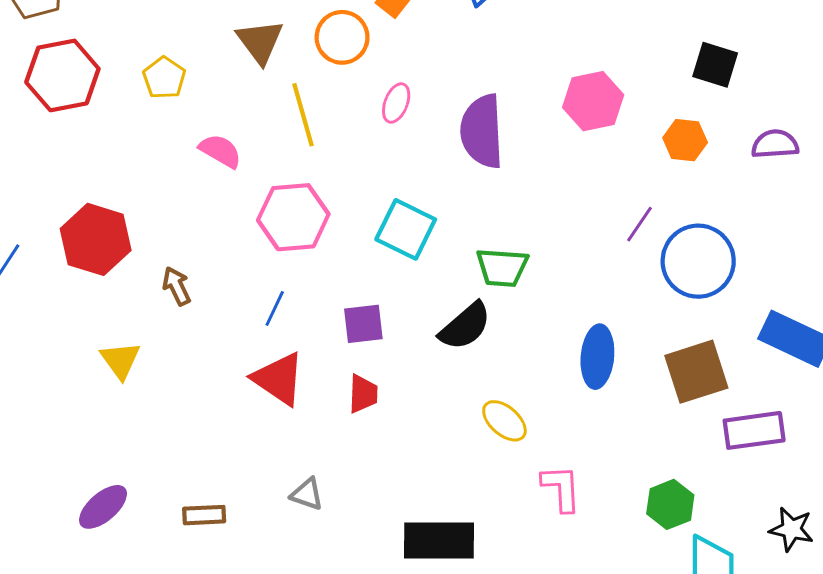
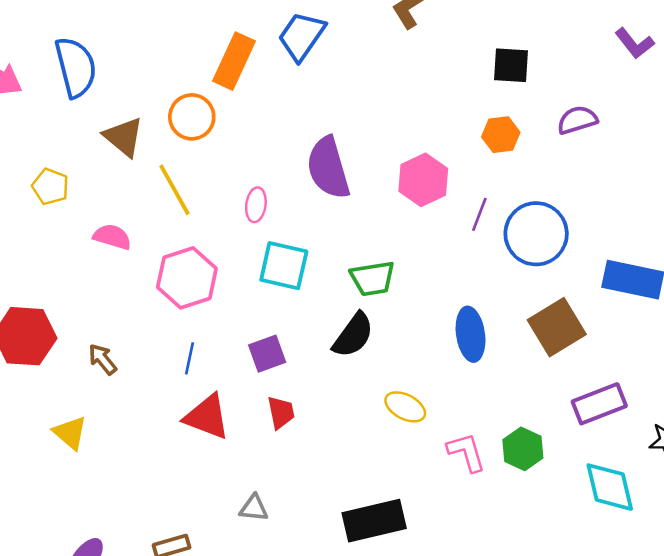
pink hexagon: (593, 101) -> (423, 180), moved
pink ellipse: (396, 103) -> (256, 205), moved
purple rectangle: (754, 430) -> (599, 404), moved
green hexagon: (670, 504) -> (523, 449), moved

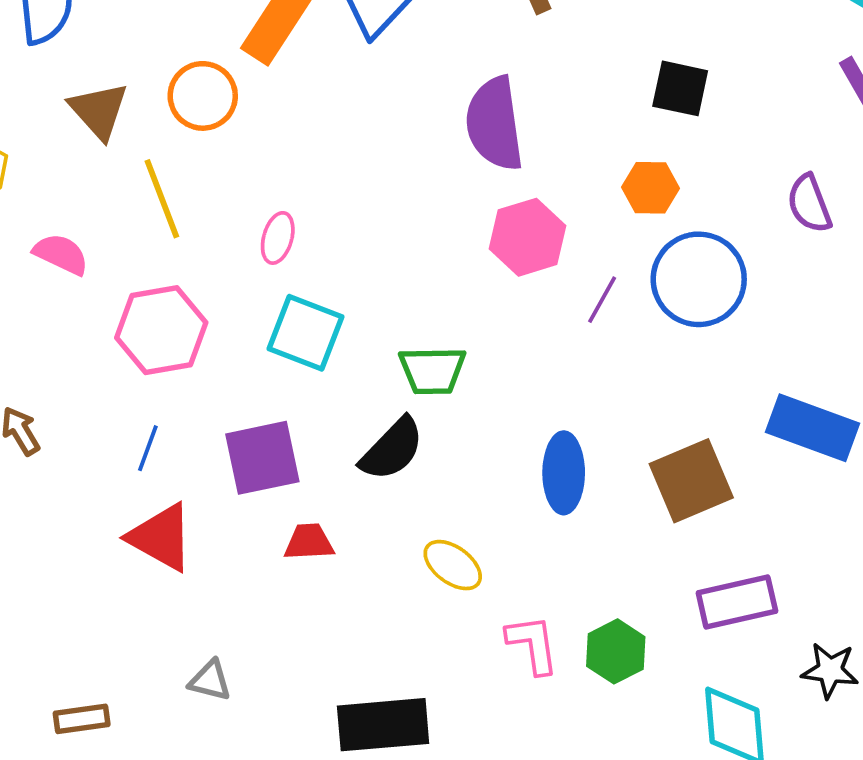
purple semicircle: (577, 120) -> (809, 204), moved, turned -102
purple semicircle: (328, 168) -> (495, 124), moved
blue circle: (536, 234) -> (699, 279), moved
purple square: (267, 354) -> (262, 458), size x1.4
red trapezoid: (281, 412) -> (309, 542), moved, turned -90

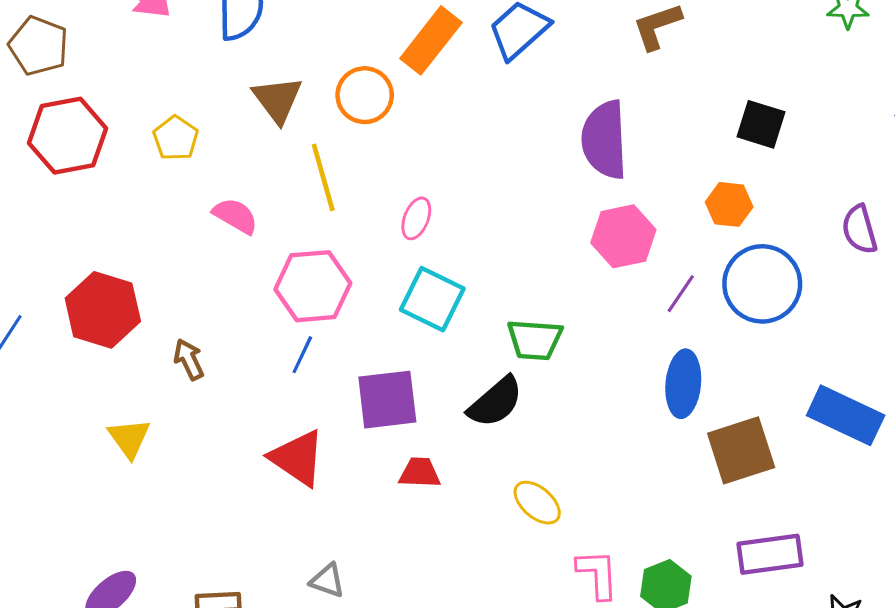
blue line: (148, 448) -> (302, 355), moved
blue ellipse: (564, 473) -> (683, 384), moved

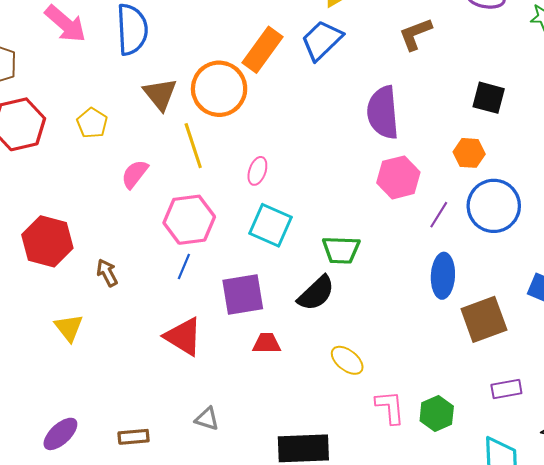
orange circle: (365, 95) -> (219, 89), size x1.4
pink semicircle: (235, 216) -> (135, 174), turned -80
purple rectangle: (770, 554) -> (506, 389), size x0.7

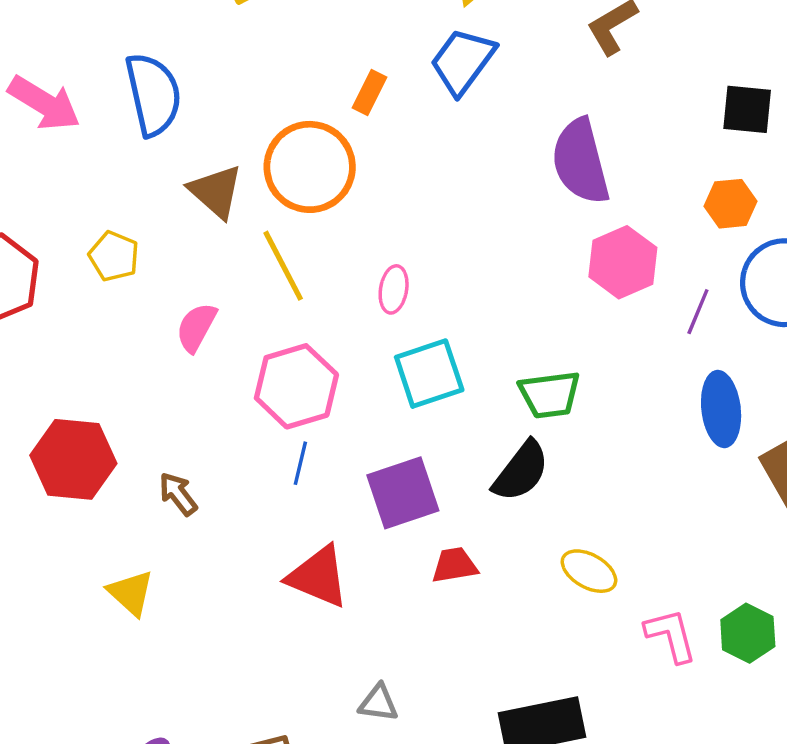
orange rectangle: (263, 50) -> (369, 93), size x0.6
cyan square: (270, 225) -> (429, 374), turned -33

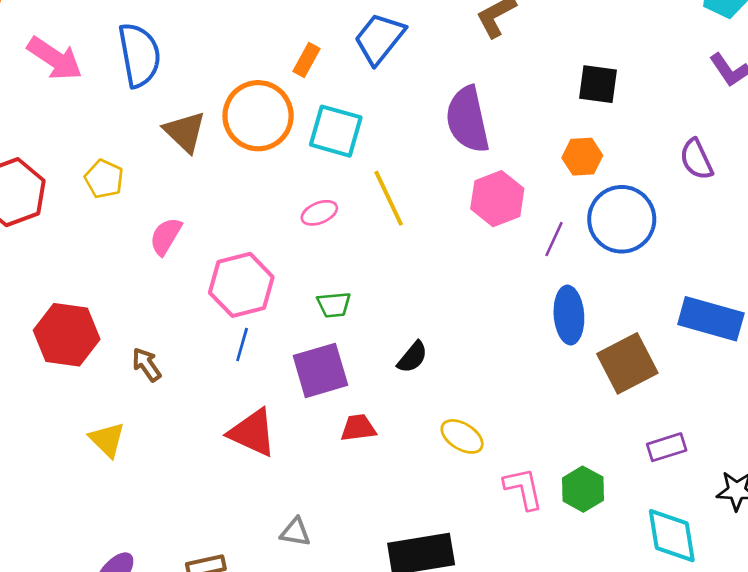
yellow line: (283, 266) -> (389, 198), moved
pink ellipse: (394, 289) -> (319, 213), turned 56
cyan square: (429, 374) -> (336, 131), moved, turned 32
green trapezoid: (550, 395) -> (334, 305), moved, size x0.7
black semicircle: (521, 471) -> (412, 357), size x0.7

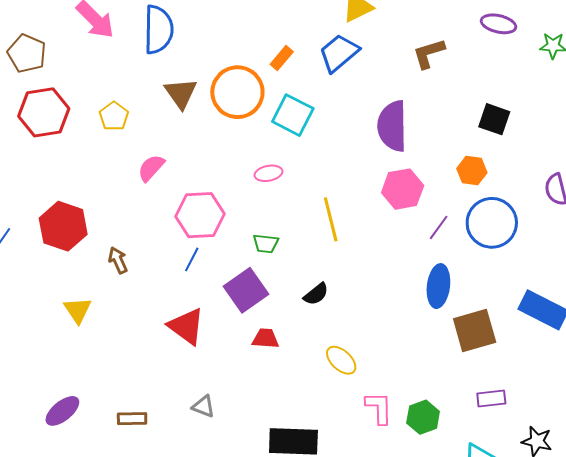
yellow line: (389, 198) -> (331, 219), moved
purple square: (320, 370) -> (246, 290), turned -30

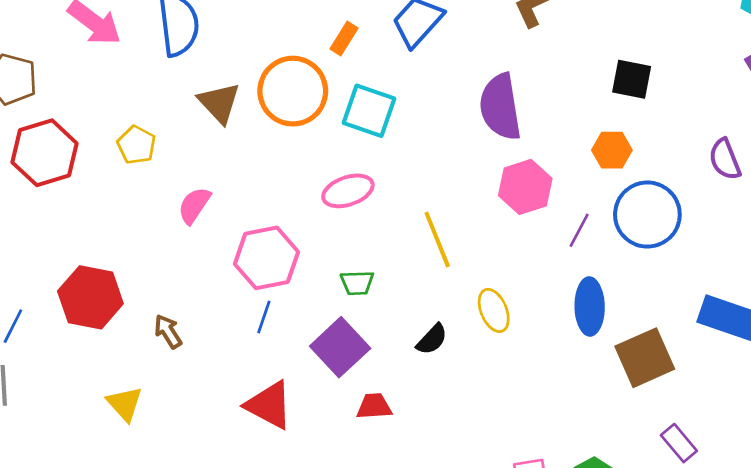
pink ellipse: (268, 173) -> (348, 191), size x1.4
yellow ellipse: (341, 360) -> (494, 310), moved, turned 32
purple rectangle: (491, 398) -> (679, 443), turned 64

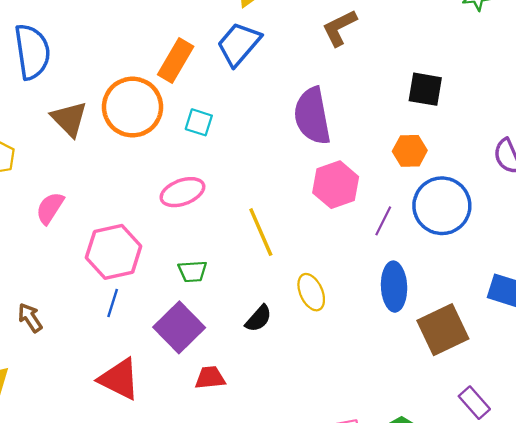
orange rectangle: (344, 39) -> (176, 60), size x1.5
cyan square: (369, 111) -> (199, 122), size x0.6

